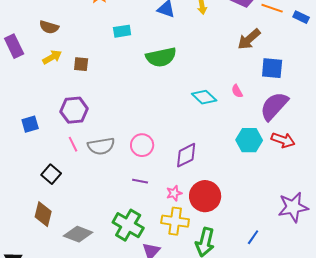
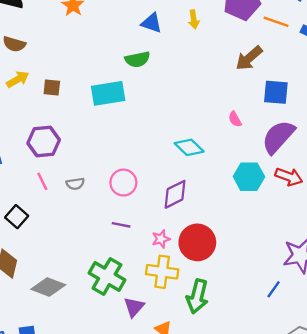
cyan rectangle: (122, 31) -> (108, 93), moved, size x1.6
green semicircle: (161, 57) -> (137, 59), moved, size x0.7
cyan diamond: (204, 97) -> (189, 147), moved
gray semicircle: (101, 146) -> (75, 184), size x0.6
blue line: (253, 237) -> (274, 289), moved

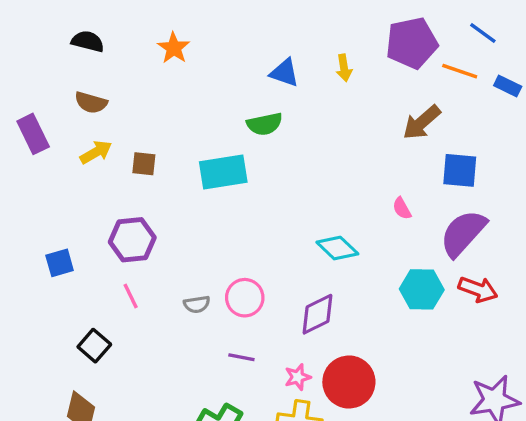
gray semicircle: (75, 184) -> (197, 304), moved

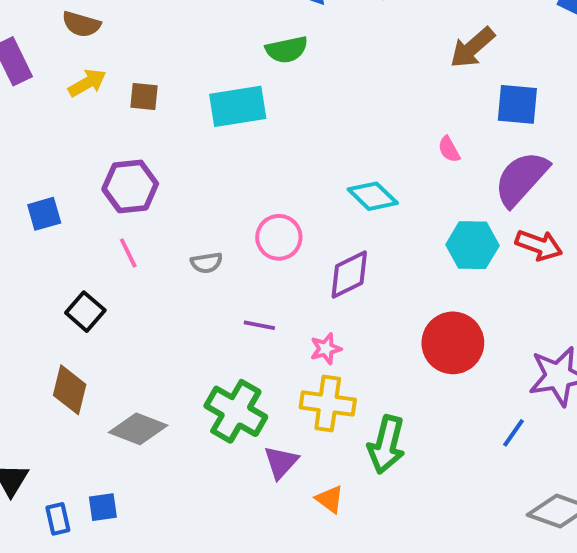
pink circle: (245, 298) -> (279, 237), moved
red circle: (349, 382) -> (453, 343), moved

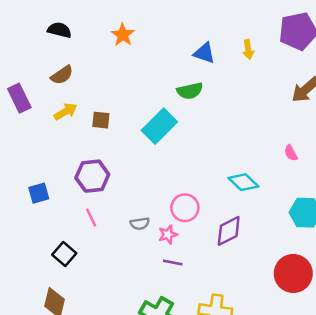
brown semicircle: (81, 24) -> (62, 75), turned -50
cyan rectangle: (238, 106) -> (159, 126), turned -36
pink star: (326, 349) -> (168, 235), moved

